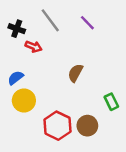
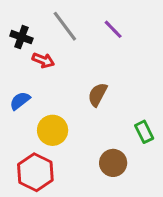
yellow circle: (24, 100) -> (53, 130), moved
red hexagon: (57, 126) -> (35, 172), moved

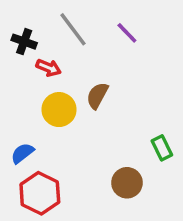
brown semicircle: (98, 95) -> (97, 96), moved
blue semicircle: (20, 101) -> (22, 153), moved
yellow circle: (53, 130) -> (59, 110), moved

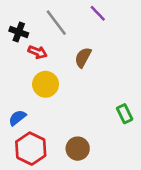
purple line: (127, 33) -> (98, 13), moved
brown semicircle: (97, 96) -> (83, 57), moved
brown circle: (127, 183) -> (78, 149), moved

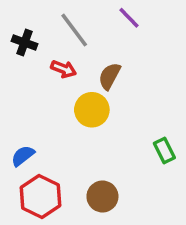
red arrow: (37, 52) -> (64, 69), moved
yellow circle: (46, 84) -> (92, 110), moved

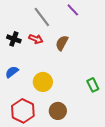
black cross: (25, 42) -> (14, 39), moved
yellow circle: (92, 110) -> (43, 82), moved
blue semicircle: (23, 156) -> (12, 72), moved

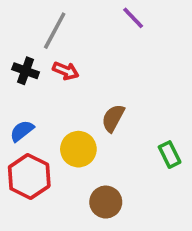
gray line: (42, 17) -> (55, 31), moved, turned 65
brown semicircle: (62, 43) -> (113, 118), moved
red hexagon: (23, 111) -> (29, 176), moved

